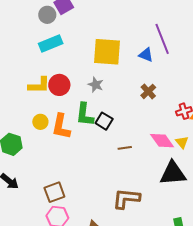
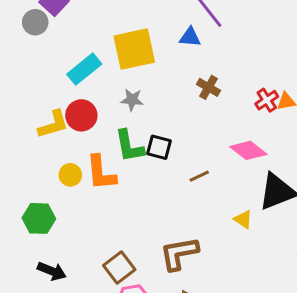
cyan rectangle: (51, 43) -> (84, 69), moved
yellow triangle: (182, 142) -> (243, 219), moved
brown L-shape: (126, 199) -> (179, 253), moved

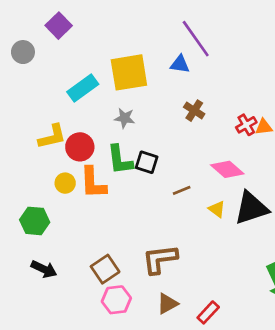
gray circle: (35, 22) -> (23, 52), moved
red circle: (81, 115) -> (80, 147), moved
yellow triangle: (243, 219) -> (217, 209), moved

